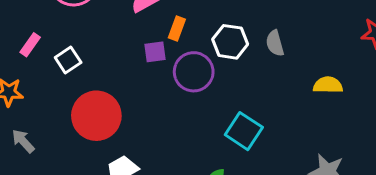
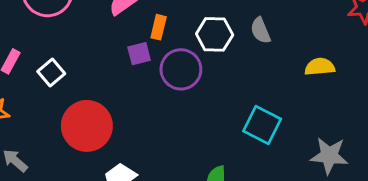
cyan square: (244, 131) -> (262, 125), moved

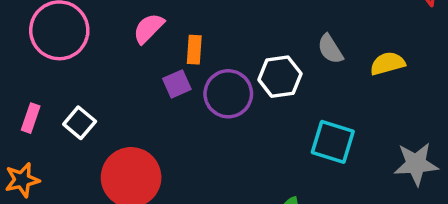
gray semicircle: (260, 30) -> (330, 49), moved
white hexagon: (215, 34) -> (280, 77), moved

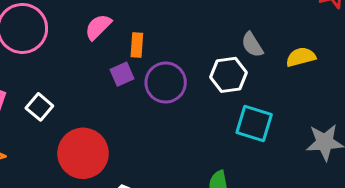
white hexagon: (280, 77) -> (229, 75), moved

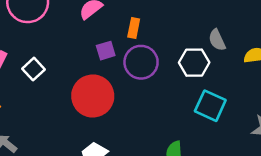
orange rectangle: (137, 45) -> (134, 28), moved
red circle: (83, 153) -> (93, 96), moved

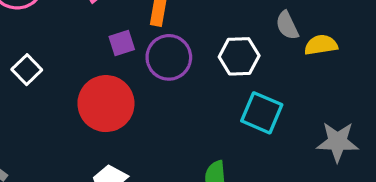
gray semicircle: (217, 40) -> (287, 25), moved

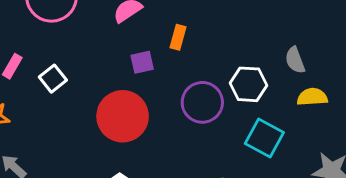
yellow semicircle: (321, 45) -> (312, 97), moved
purple circle: (169, 57) -> (202, 102), moved

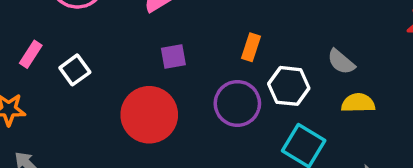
orange rectangle: (178, 37) -> (251, 47), moved
gray semicircle: (295, 60) -> (341, 62), turned -32

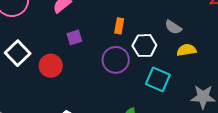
white square: (75, 70) -> (18, 53), size x1.4
red circle: (149, 115) -> (51, 66), moved, size x0.7

